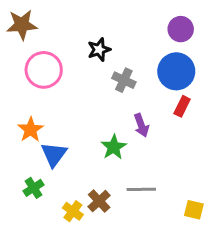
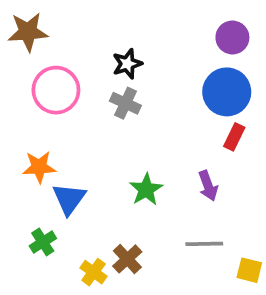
gray cross: (124, 80) -> (125, 103), moved
purple arrow: (141, 125) -> (208, 186), moved
orange star: (31, 130) -> (39, 167), turned 30
gray line: (141, 189) -> (204, 244), moved

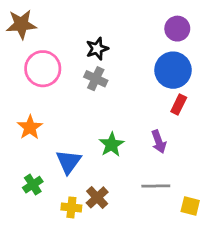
orange star: (39, 167) -> (30, 127), turned -30
blue triangle: (69, 199) -> (69, 162), moved
yellow cross: (94, 272) -> (71, 207), turned -30

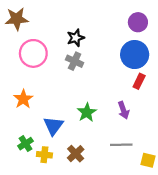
yellow cross: (71, 207) -> (44, 155), moved

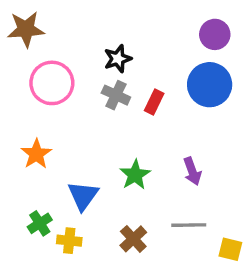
red rectangle: (139, 81) -> (154, 102), moved
brown cross: (76, 154) -> (133, 239), moved

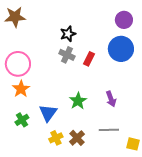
pink circle: (52, 83) -> (18, 64), moved
green cross: (40, 223) -> (22, 120), moved
yellow cross: (69, 241) -> (56, 138), moved, turned -32

